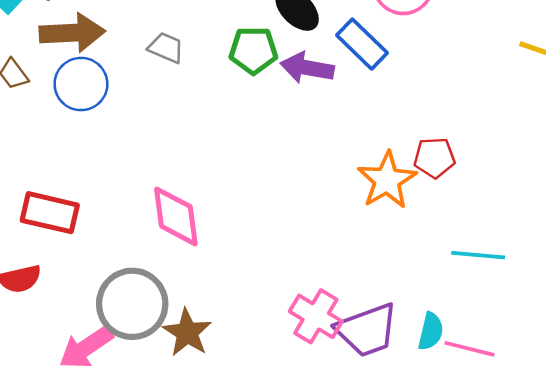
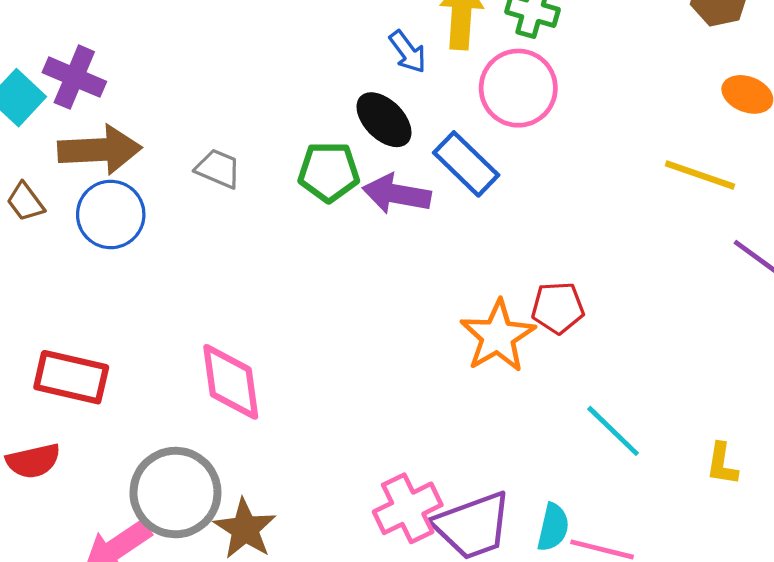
cyan line: (478, 255) -> (613, 431), turned 39
pink cross: (316, 316) -> (408, 508), turned 33

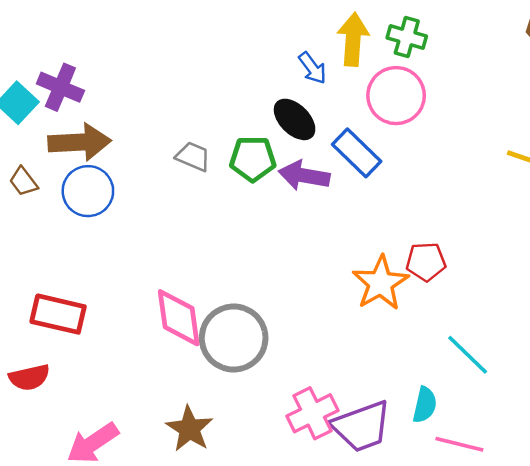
gray trapezoid: (218, 169) -> (193, 156), moved
gray circle: (175, 493) -> (234, 338), moved
cyan semicircle: (553, 527) -> (425, 405), moved

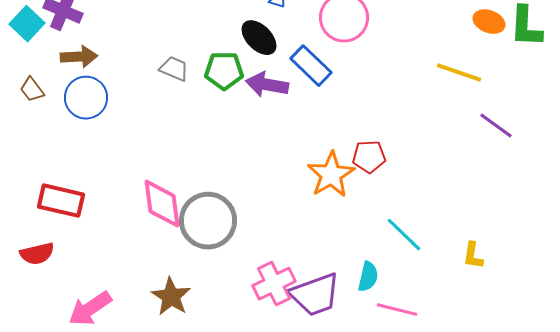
brown arrow: (80, 142) -> (79, 57), size x0.7

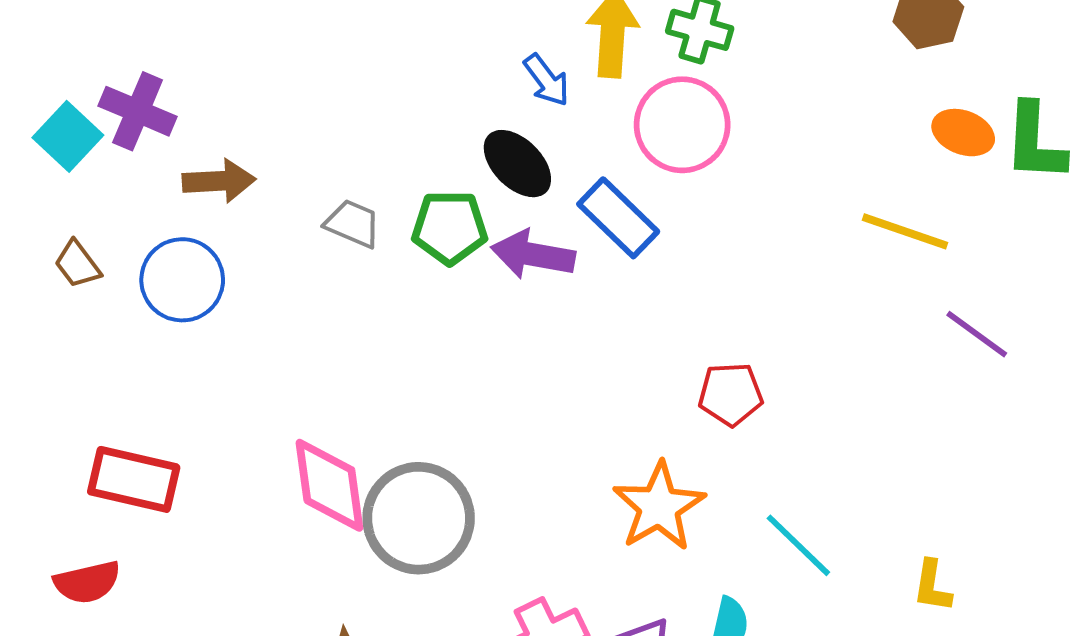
brown arrow: (79, 57) -> (219, 181), moved
orange star: (331, 175) -> (659, 507), moved

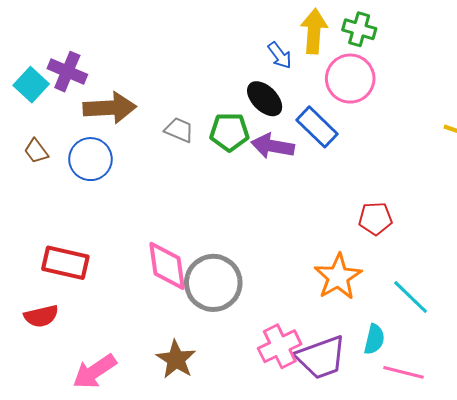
brown arrow: (219, 181) -> (110, 108), size x1.4

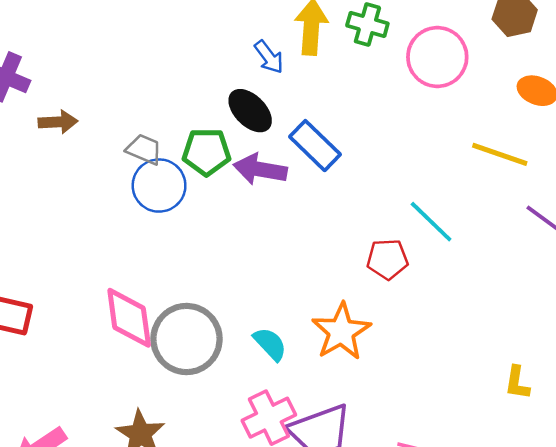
pink circle: (350, 79) -> (437, 57), moved
brown arrow: (110, 108) -> (58, 122), size x0.6
blue circle: (90, 159) -> (159, 186), moved
cyan line: (411, 297) -> (431, 222), moved
cyan semicircle: (374, 339) -> (270, 344), moved, turned -56

